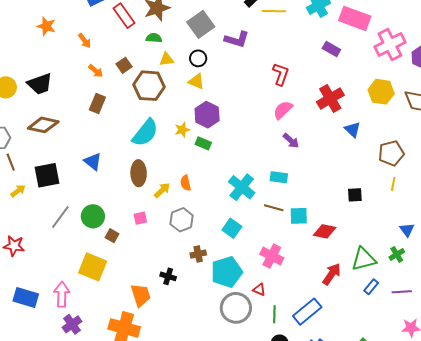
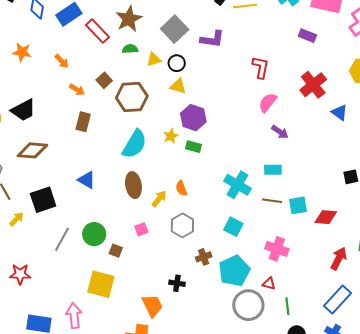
yellow triangle: (167, 59) -> (154, 60), moved
blue rectangle: (307, 312) -> (338, 299), moved

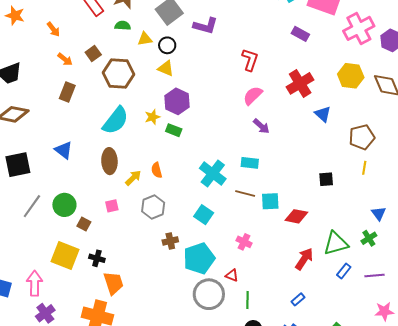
pink cross: (277, 249) -> (244, 242), size x0.7
black cross: (177, 283) -> (97, 258), moved
blue rectangle: (338, 299) -> (298, 299), size x0.5

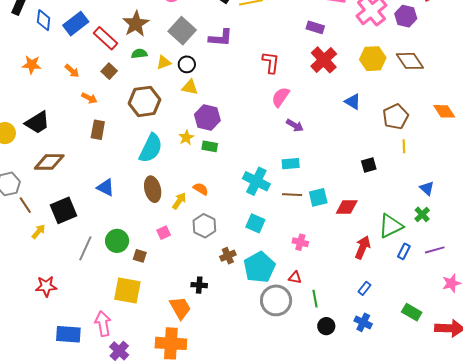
brown square: (93, 53) -> (109, 71), moved
red cross: (300, 83) -> (324, 60), moved
orange semicircle: (157, 170) -> (201, 189), turned 147
black cross: (97, 258) -> (199, 285), moved

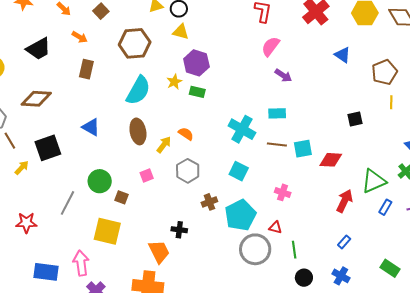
black trapezoid: (37, 123) -> (39, 49), moved
gray line: (85, 248) -> (67, 203), moved

